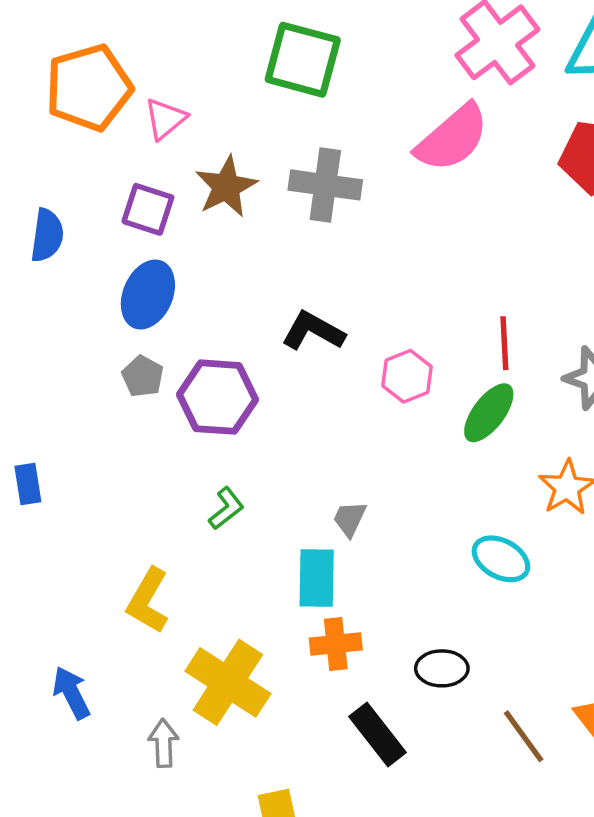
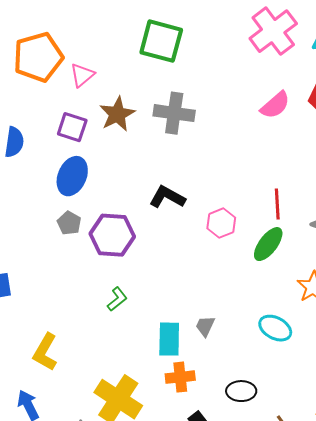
pink semicircle: (452, 138) -> (275, 105), moved, size x0.7
gray trapezoid: (350, 519) -> (205, 326), moved
yellow L-shape: (148, 601) -> (45, 352), moved

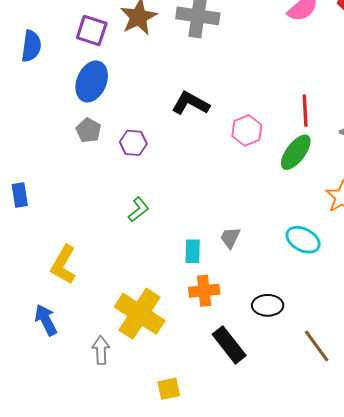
purple hexagon: (112, 235) -> (133, 143), size x0.6
cyan rectangle: (169, 339) -> (193, 251), size x0.7

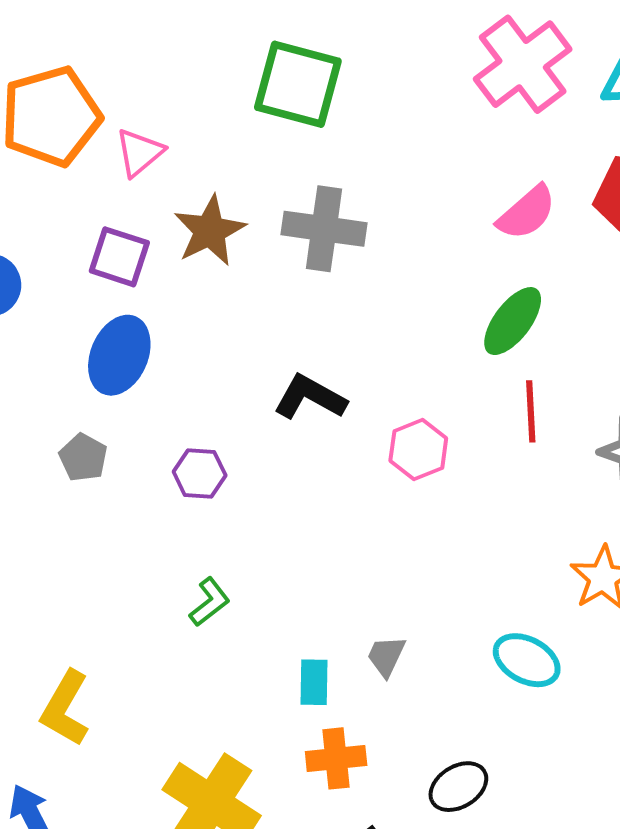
gray pentagon: (89, 130) -> (83, 458), moved
green ellipse: (296, 152) -> (513, 321), moved
black ellipse: (268, 305) -> (458, 787), turned -32

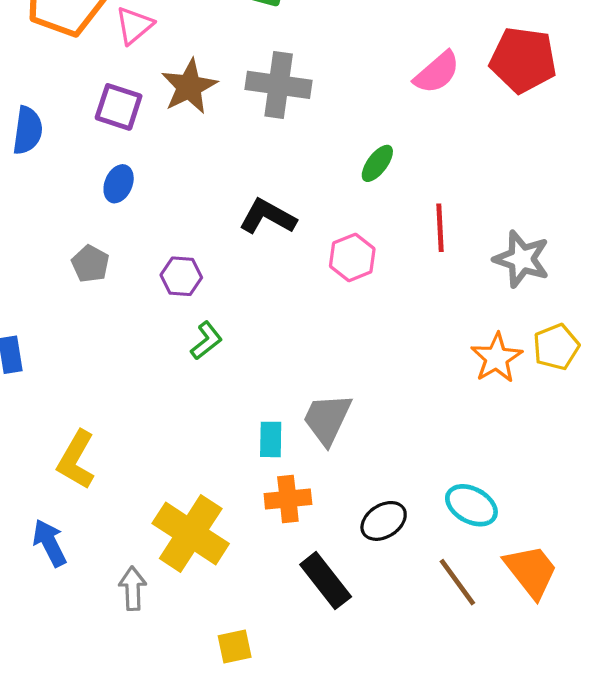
green ellipse: (513, 321) -> (377, 163), moved, size x0.7
blue ellipse: (119, 355) -> (119, 184), size x0.6
green L-shape: (210, 602) -> (206, 341), moved
gray trapezoid: (386, 656) -> (327, 419), size x1.6
cyan ellipse: (527, 660) -> (471, 505), moved

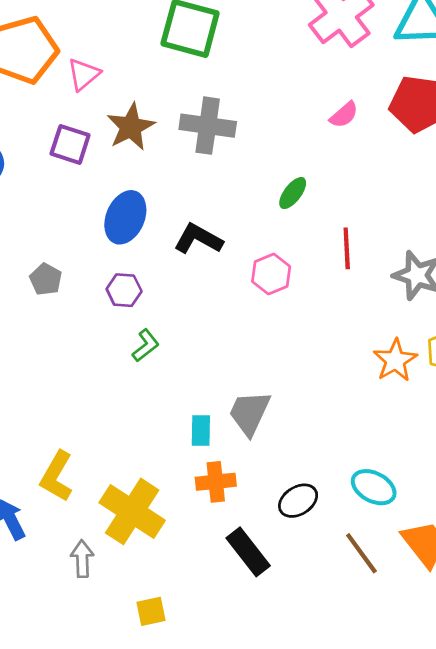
pink semicircle: (437, 72) -> (344, 115), size x0.7
blue ellipse: (119, 184) -> (125, 217), moved, size x1.6
yellow L-shape: (76, 460) -> (57, 476), moved
yellow square: (235, 646) -> (151, 611), moved

